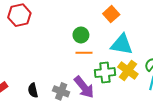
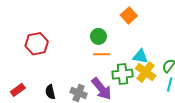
red hexagon: (19, 15) -> (37, 44), moved
cyan triangle: (122, 44) -> (140, 56), moved, size x0.7

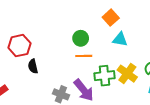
cyan triangle: (140, 56) -> (120, 39), moved
black semicircle: (50, 92) -> (33, 66), moved

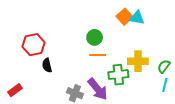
cyan triangle: (120, 39) -> (137, 18), moved
yellow cross: (127, 74) -> (138, 61), moved, turned -36

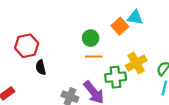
orange square: (125, 17) -> (120, 26), moved
yellow cross: (138, 61) -> (136, 63), turned -30

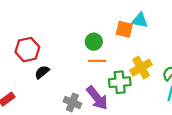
orange square: (120, 26) -> (124, 29), turned -35
black semicircle: (41, 67) -> (42, 72), turned 64

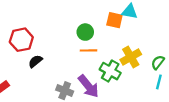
green cross: (120, 82) -> (110, 71), turned 36

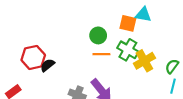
red hexagon: (21, 40) -> (33, 57), moved
green cross: (110, 71) -> (128, 50), moved

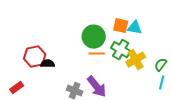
cyan triangle: (143, 15) -> (135, 28), moved
green circle: (98, 35) -> (94, 37), size x1.5
black semicircle: (47, 65) -> (48, 64), turned 40

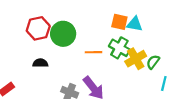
green circle: (94, 37) -> (63, 34), moved
red hexagon: (35, 57) -> (38, 28), moved
green semicircle: (161, 65) -> (153, 62), moved

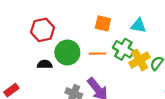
orange square: (119, 22) -> (103, 23), moved
green circle: (63, 34) -> (67, 52), moved

